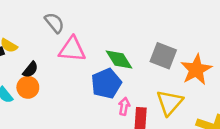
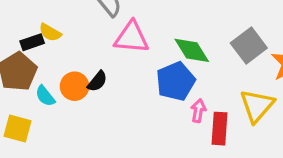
gray square: (163, 56) -> (249, 45), turned 32
black semicircle: (30, 70) -> (97, 81), moved

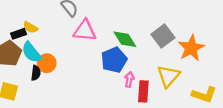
black semicircle: (97, 81) -> (36, 73), moved, turned -32
cyan semicircle: (45, 96) -> (31, 52), moved, size x1.5

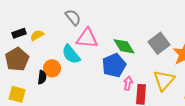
yellow semicircle: (30, 27) -> (37, 35), turned 120
black rectangle: (18, 34) -> (19, 33), moved
cyan semicircle: (31, 52) -> (71, 54), moved

